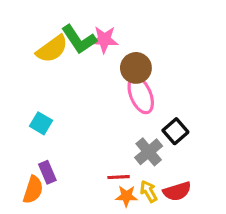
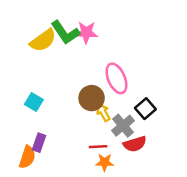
brown circle: (136, 68) -> (92, 98), moved
purple rectangle: (47, 172) -> (39, 143), turned 42
yellow arrow: (149, 191) -> (103, 112), moved
red semicircle: (177, 191) -> (135, 144), moved

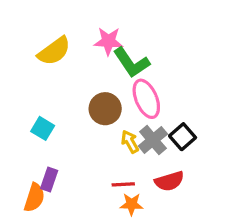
green L-shape: (65, 33) -> (131, 63), moved
brown circle: (92, 98) -> (105, 109), moved
gray cross: (123, 126) -> (153, 140), moved

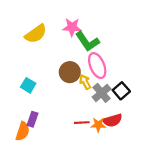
yellow arrow: (130, 142) -> (85, 82), moved
orange star: (131, 204) -> (98, 125), moved

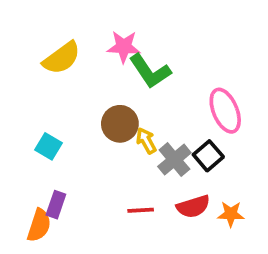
pink ellipse: (97, 66) -> (225, 111), moved
orange star: (98, 125) -> (231, 214), moved

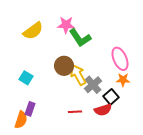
yellow arrow: (146, 141) -> (78, 75), size x1.5
black square: (208, 156) -> (111, 97), moved
orange star: (231, 214) -> (123, 80), moved

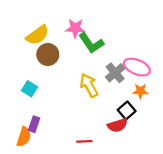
pink ellipse: (120, 59) -> (137, 67), turned -45
brown circle: (64, 66) -> (48, 54), moved
gray cross: (93, 85) -> (115, 73), moved
red line: (75, 112) -> (84, 141), moved

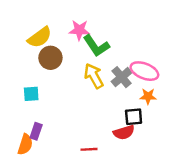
yellow arrow: (89, 85) -> (94, 76), moved
cyan square: (30, 89) -> (31, 94), turned -35
black square: (127, 110) -> (134, 117), turned 36

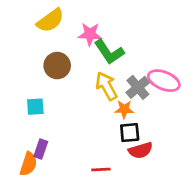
yellow semicircle: (40, 37) -> (50, 20), moved
orange star: (148, 96) -> (124, 109), moved
black square: (134, 117) -> (130, 133), moved

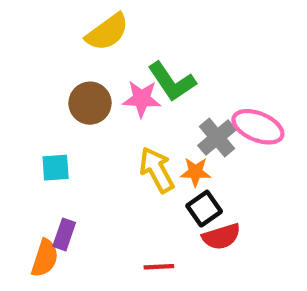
yellow semicircle: (50, 20) -> (107, 32), moved
pink star: (90, 34) -> (142, 99), moved
yellow arrow: (106, 86) -> (157, 170), moved
black square: (130, 133) -> (204, 209), turned -30

